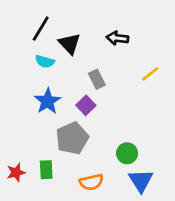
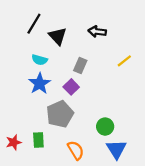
cyan semicircle: (45, 61) -> (40, 60), moved
gray rectangle: (97, 79) -> (80, 65), turned 49
orange semicircle: (91, 182) -> (76, 150), turned -108

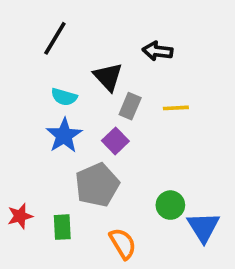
black triangle: (58, 36) -> (108, 77), moved
yellow line: (124, 61) -> (176, 108), moved, turned 35
red star: (14, 142) -> (20, 216), moved
blue triangle: (116, 149) -> (203, 227), moved

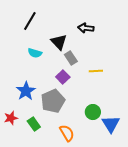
gray rectangle: (130, 106) -> (71, 58), turned -56
yellow line: (176, 108) -> (96, 71), moved
blue star: (64, 135) -> (26, 91), moved
green rectangle: (62, 227) -> (34, 124), turned -32

